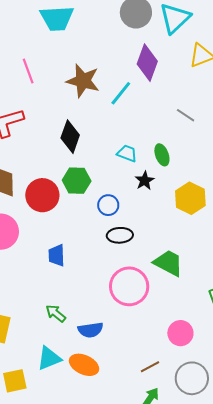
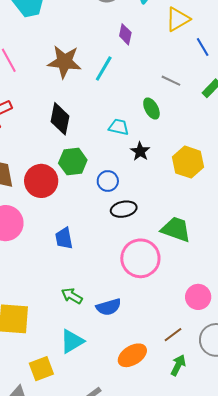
purple diamond: (147, 63) -> (125, 34), size x0.6
green ellipse: (162, 155) -> (151, 108), moved
orange ellipse: (84, 365) -> (132, 355), moved, turned -48

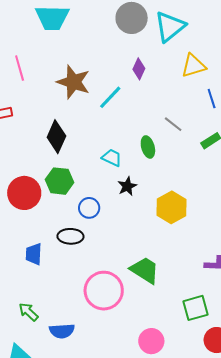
black ellipse: (124, 209) -> (70, 236), moved

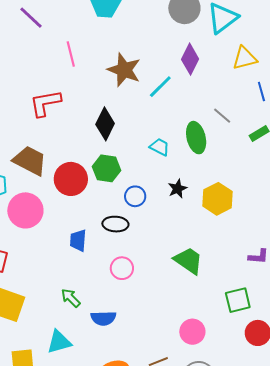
purple diamond: (139, 69) -> (190, 59), size x1.4
green ellipse: (148, 147) -> (196, 138), size x1.4
black star: (127, 186) -> (177, 189), moved
pink circle: (104, 291) -> (122, 268), moved, size x0.6

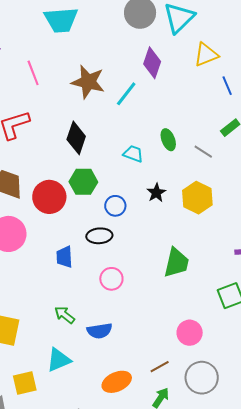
gray line: (222, 116) -> (203, 152), moved
green ellipse: (196, 138) -> (168, 140), size x0.7
green trapezoid: (188, 261) -> (176, 263), turned 76

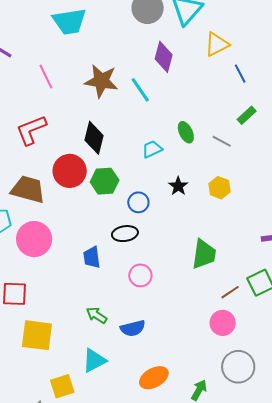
cyan line: (126, 94) -> (140, 90), turned -68
cyan trapezoid: (133, 154) -> (152, 149), turned -40
red circle: (49, 197) -> (70, 171), moved
yellow hexagon: (197, 198) -> (219, 188), size x0.7
brown line: (160, 367) -> (230, 292), moved

